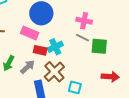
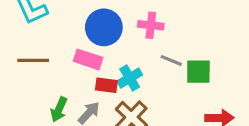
pink cross: (84, 21) -> (151, 25), moved

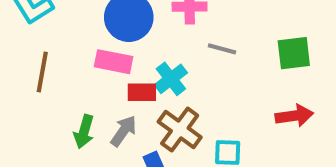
brown line: (33, 60) -> (42, 72), turned -72
green square: (198, 72) -> (294, 53), moved

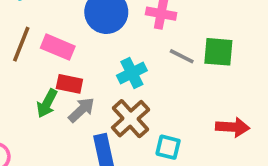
green square: (294, 53) -> (218, 52), moved
pink rectangle: (114, 62) -> (58, 47), moved
red rectangle: (142, 92) -> (69, 84), moved

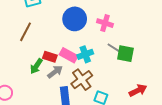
pink rectangle: (58, 47) -> (69, 55), moved
green square: (218, 52) -> (125, 54), moved
red arrow: (233, 127) -> (138, 90), turned -36

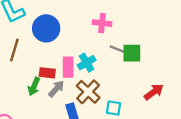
blue circle: (75, 19) -> (46, 28), moved
pink rectangle: (69, 55) -> (68, 67), turned 72

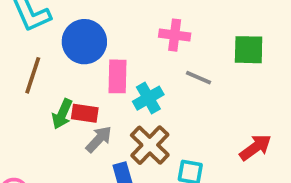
green square: (132, 53) -> (249, 50), moved
pink rectangle: (68, 67) -> (118, 76), moved
green arrow: (34, 86) -> (62, 114), moved

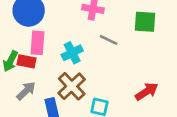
pink rectangle: (118, 76) -> (37, 43), moved
gray arrow: (99, 139) -> (26, 91), moved

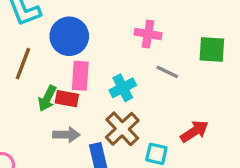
gray arrow: (26, 91) -> (66, 135), turned 45
red arrow: (147, 91) -> (194, 131), moved

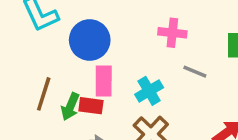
brown line: (23, 64) -> (44, 94), moved

